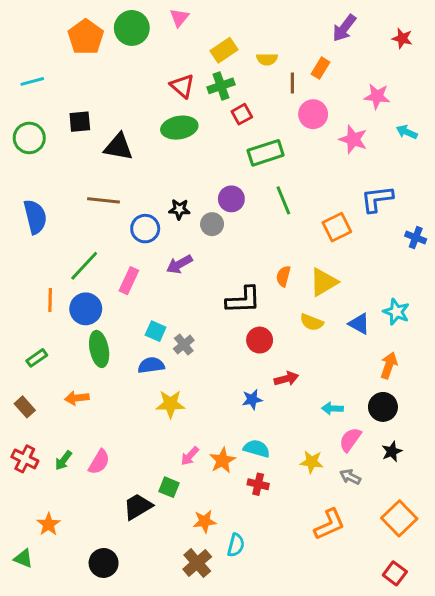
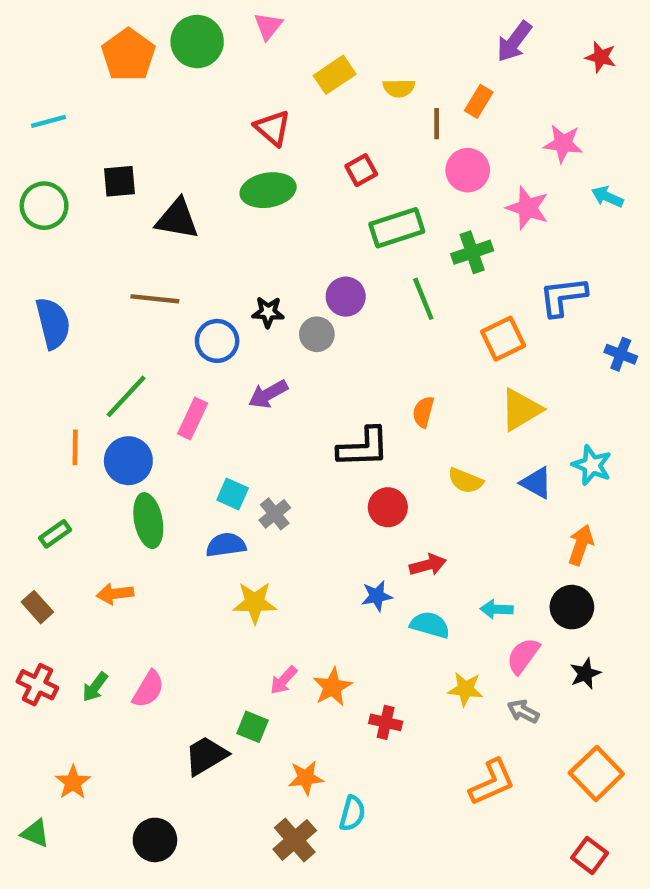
green cross: (221, 86) -> (472, 252), moved
yellow triangle: (324, 282) -> (521, 410), moved
cyan semicircle: (257, 449) -> (430, 625), moved

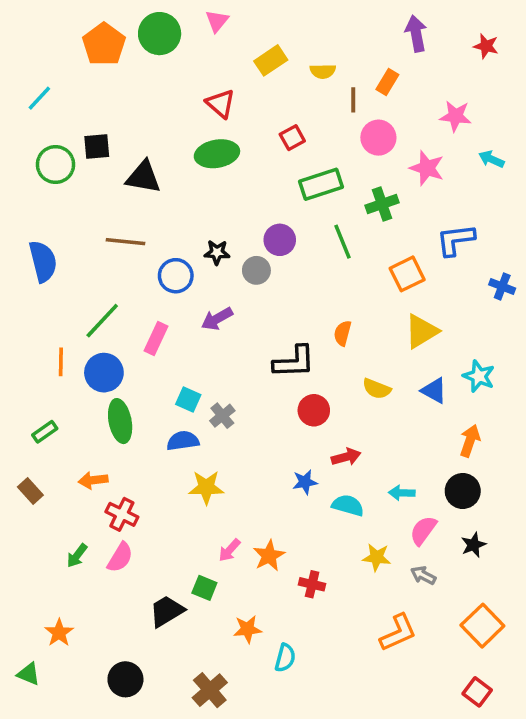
purple arrow: (514, 42) -> (416, 34), turned 132
cyan line: (49, 121) -> (39, 98), turned -32
green circle: (44, 206) -> (55, 165), moved
red cross: (37, 685) -> (122, 514), moved
brown cross: (295, 840) -> (210, 690), moved

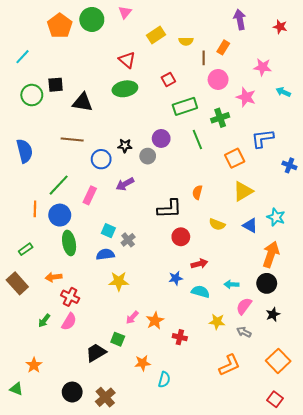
orange arrow: (470, 441) -> (271, 254), size x1.4
brown rectangle: (30, 491) -> (17, 283), size x1.5
brown cross: (210, 690) -> (105, 397), moved

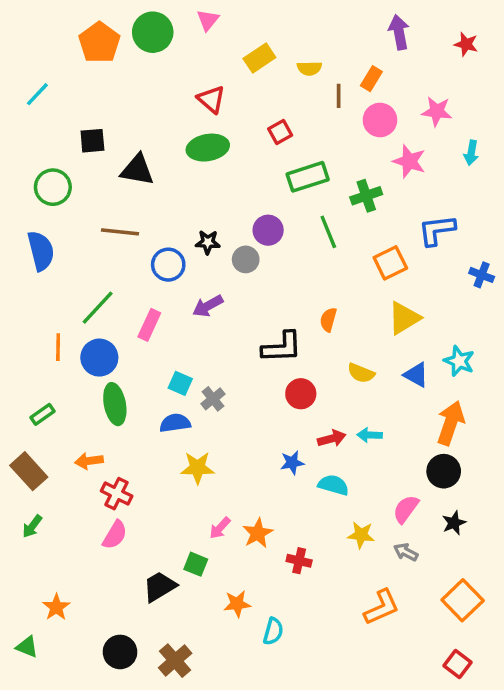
pink circle: (218, 79) -> (380, 120), moved
cyan arrow: (283, 92) -> (471, 153), turned -104
green circle: (32, 95) -> (53, 187), moved
cyan arrow: (232, 284) -> (370, 435), moved
green arrow: (44, 321) -> (32, 526), moved

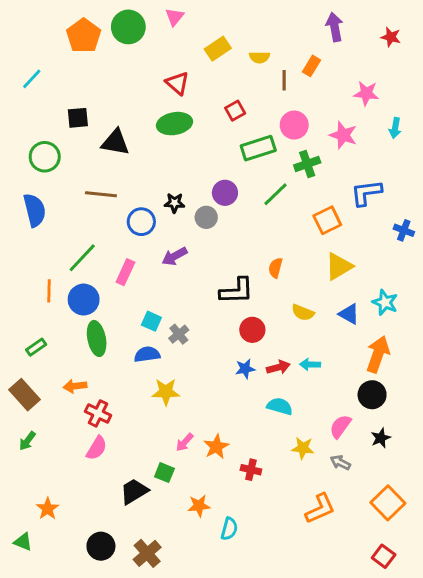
pink circle: (380, 120) -> (294, 125), moved
green line: (328, 232) -> (275, 194), turned 68
blue star: (292, 463) -> (245, 369), moved

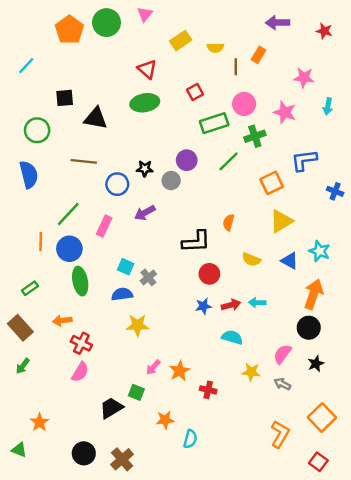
purple arrow: (335, 27) -> (278, 23), turned -80
orange L-shape: (320, 509) -> (280, 434), moved, turned -36

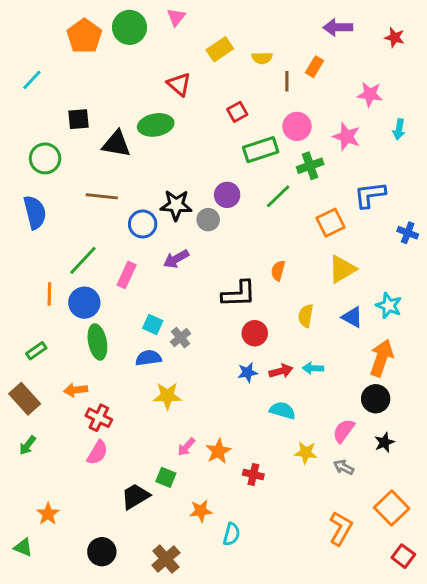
green ellipse: (145, 103) -> (156, 125), moved
black star: (145, 169) -> (176, 205), size x1.5
yellow semicircle: (251, 260) -> (306, 316), turned 78
brown cross: (122, 459) -> (166, 559), moved
red square: (318, 462) -> (403, 556), moved

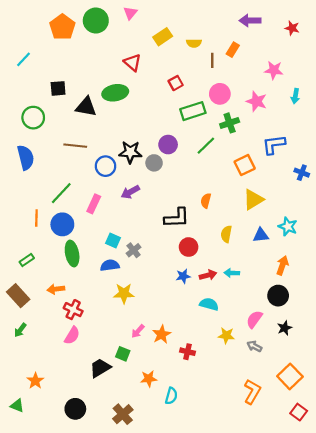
blue triangle: (352, 317) -> (261, 235), turned -35
orange arrow: (381, 358) -> (282, 265), size x0.7

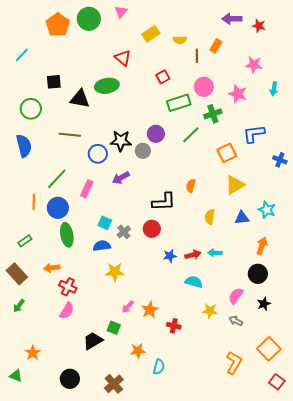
red star: (292, 28) -> (259, 26), moved
red circle: (189, 247) -> (152, 229), moved

